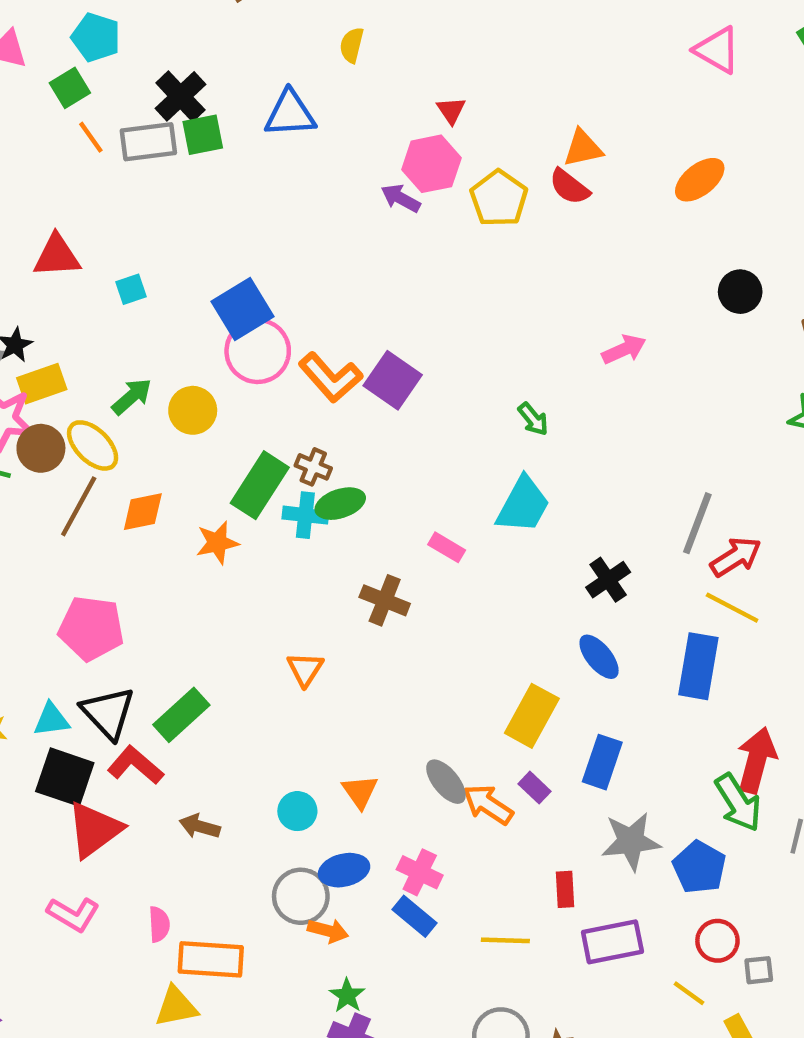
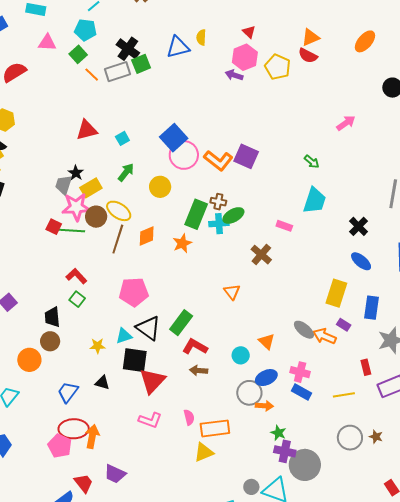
yellow semicircle: (352, 45) -> (201, 37), moved
green arrow: (132, 396) -> (126, 172), moved
brown cross: (385, 600) -> (261, 255), turned 30
red L-shape: (135, 765) -> (195, 347), moved

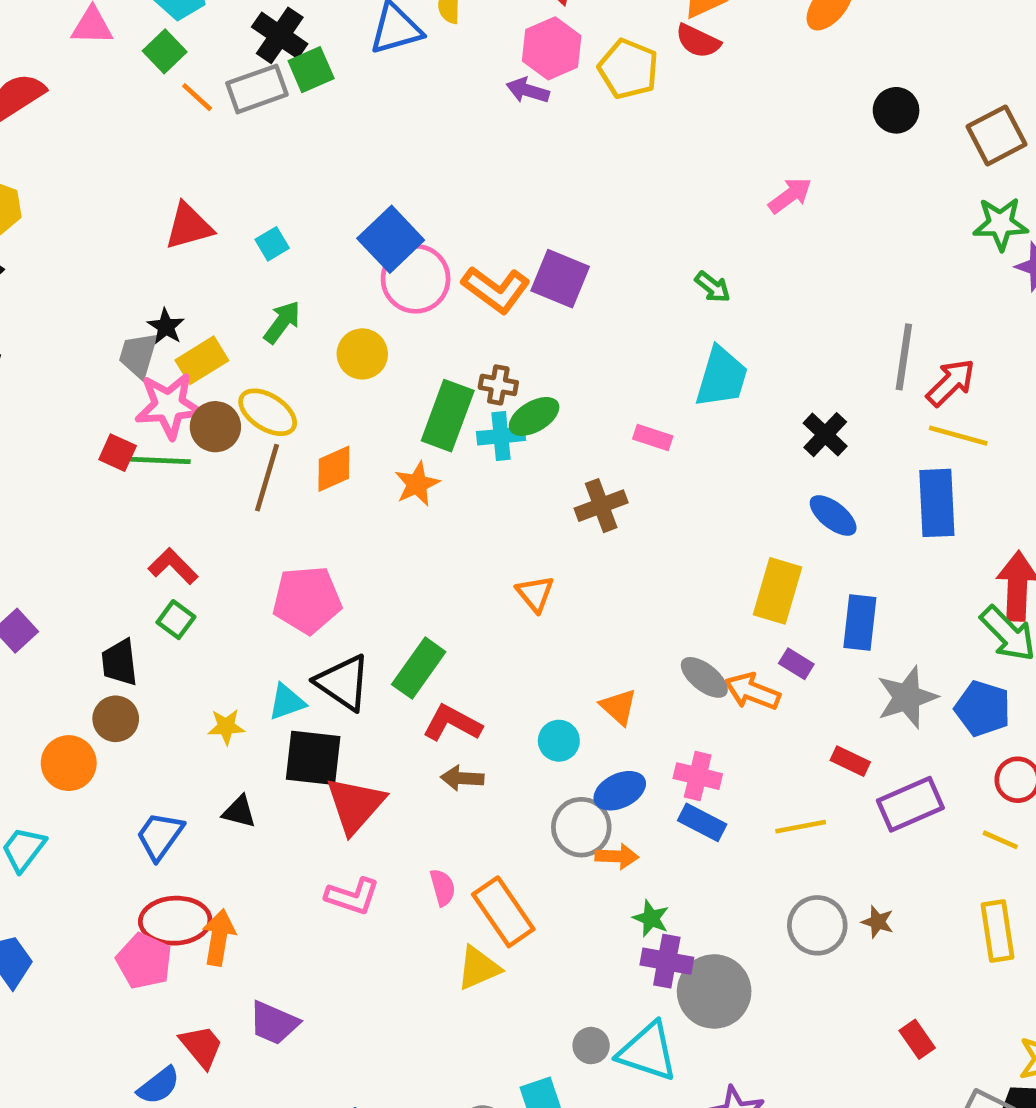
brown cross: (261, 255) -> (601, 506), turned 30
red rectangle: (366, 367) -> (850, 761), turned -49
orange rectangle: (215, 428) -> (503, 912), turned 64

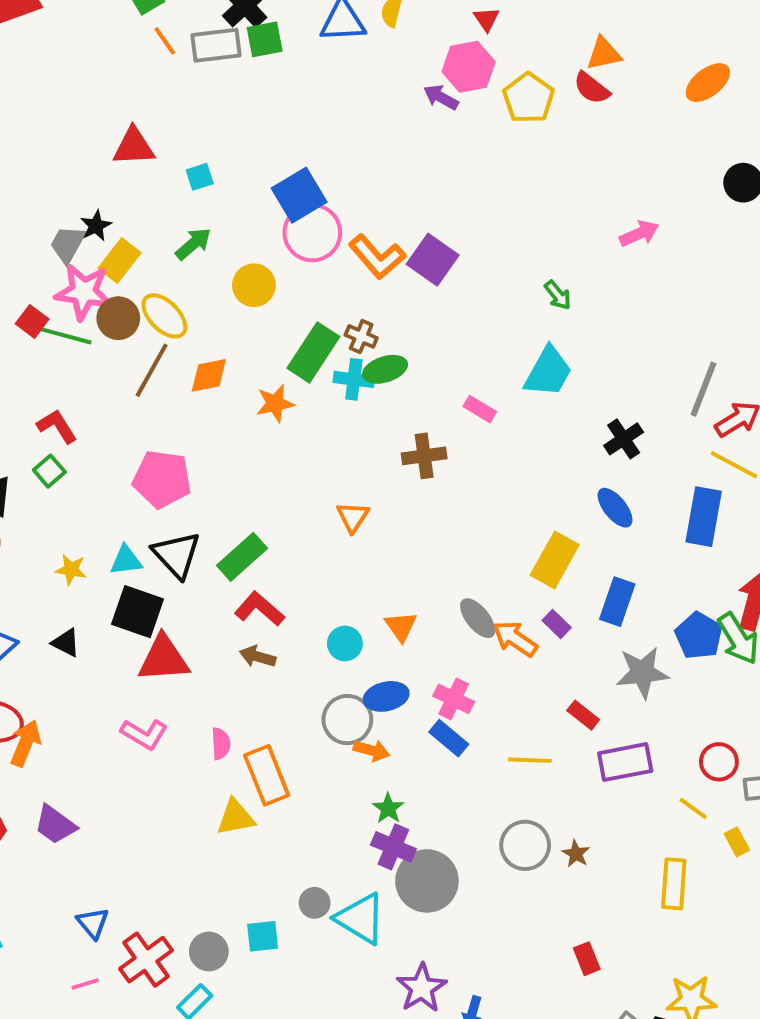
yellow rectangle: (202, 360) -> (119, 261), turned -33
blue pentagon: (983, 708) -> (699, 636), moved
red triangle: (355, 805) -> (164, 659), turned 32

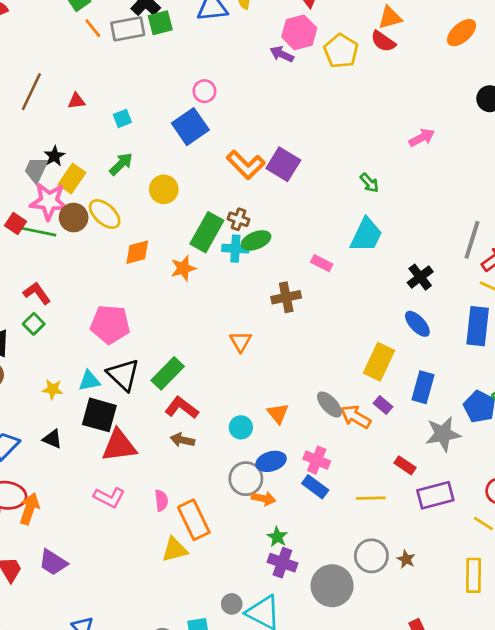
red triangle: (134, 147) -> (76, 101), size x0.6
pink circle: (312, 233) -> (204, 91), moved, size x0.6
brown line: (152, 370) -> (31, 92), moved
gray circle: (427, 881) -> (332, 586), moved

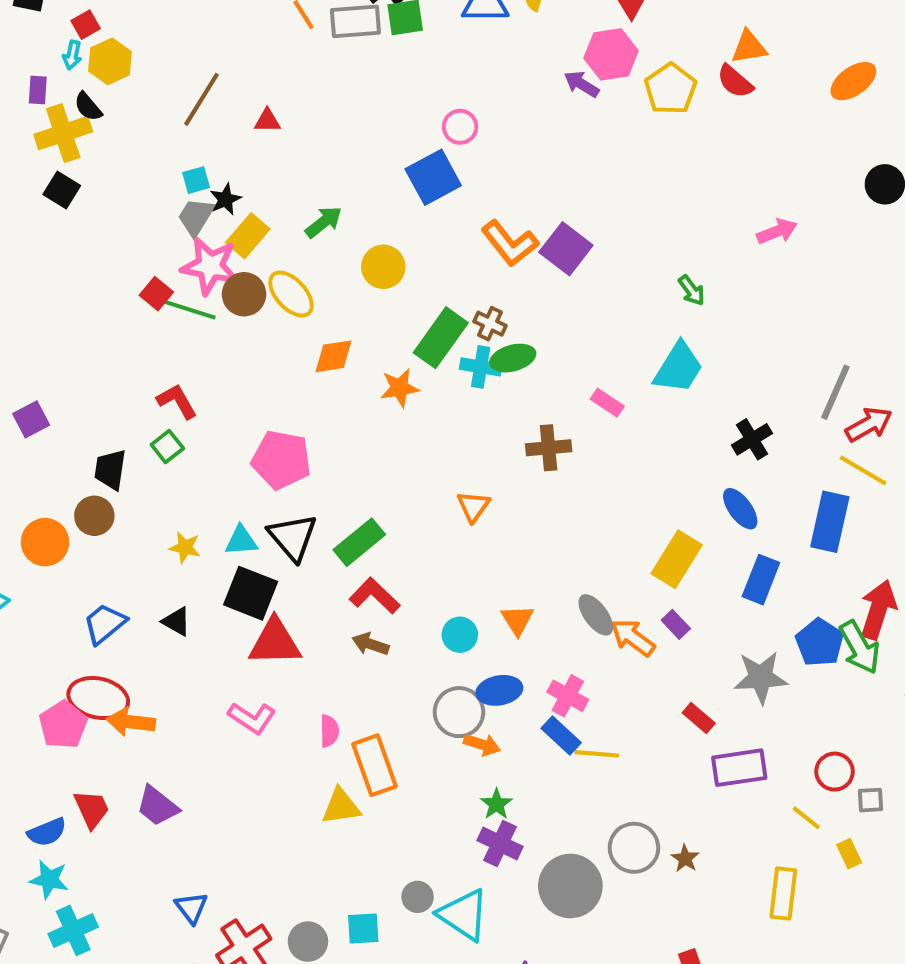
cyan square: (122, 118) -> (196, 180), moved
blue rectangle: (423, 387) -> (761, 580), moved
yellow line: (371, 498) -> (597, 754), moved
orange arrow: (29, 509) -> (131, 722), turned -108

